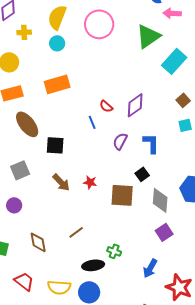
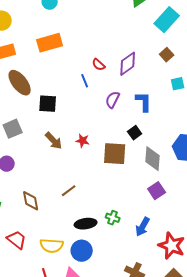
brown square: (183, 100) -> (167, 55), moved
green cross: (114, 251) -> (113, 218), moved

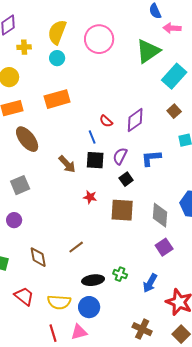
blue L-shape: (144, 102) -> (151, 158), turned -95
black square: (48, 104) -> (95, 160), moved
black square: (135, 133) -> (126, 179), moved
brown arrow: (54, 141) -> (67, 164), moved

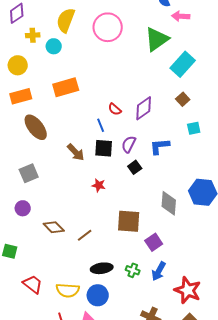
cyan circle: (57, 58) -> (54, 46), moved
brown square: (122, 210) -> (129, 221), moved
purple square: (164, 247) -> (154, 242), moved
brown diamond: (38, 257) -> (54, 227), moved, turned -35
green cross: (120, 274) -> (133, 270), moved

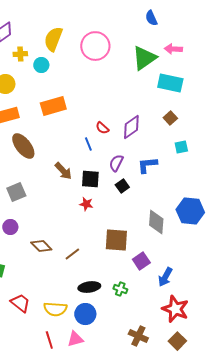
pink arrow: (181, 16) -> (173, 49), moved
cyan rectangle: (183, 64) -> (170, 83), turned 60
black square: (104, 148) -> (90, 179), moved
blue arrow: (159, 271) -> (165, 277), moved

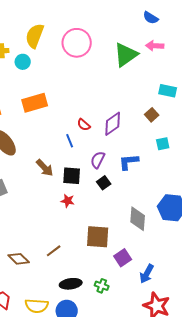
blue semicircle: (151, 18) -> (151, 18), moved, turned -35
cyan rectangle: (170, 83) -> (168, 91), moved, size x0.7
brown diamond: (41, 246) -> (19, 259), moved

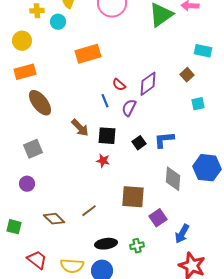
orange rectangle: (35, 103) -> (88, 54), moved
purple semicircle: (98, 160) -> (129, 108), moved
blue L-shape: (129, 162) -> (164, 140), moved
green cross: (102, 286) -> (137, 246), turned -32

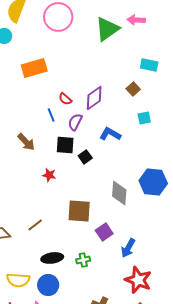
black square: (107, 136) -> (65, 145), moved
blue L-shape: (164, 140) -> (110, 134), moved, turned 35

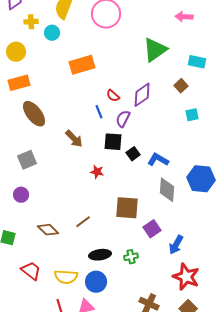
green triangle: (107, 29) -> (155, 50), moved
blue L-shape: (110, 134) -> (158, 160), moved

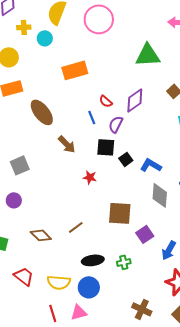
green triangle: (155, 50) -> (148, 55), turned 32
brown ellipse: (34, 114) -> (42, 112), moved

